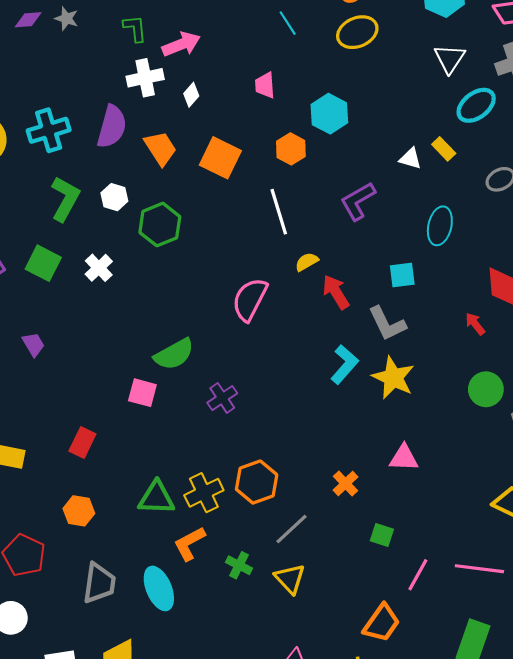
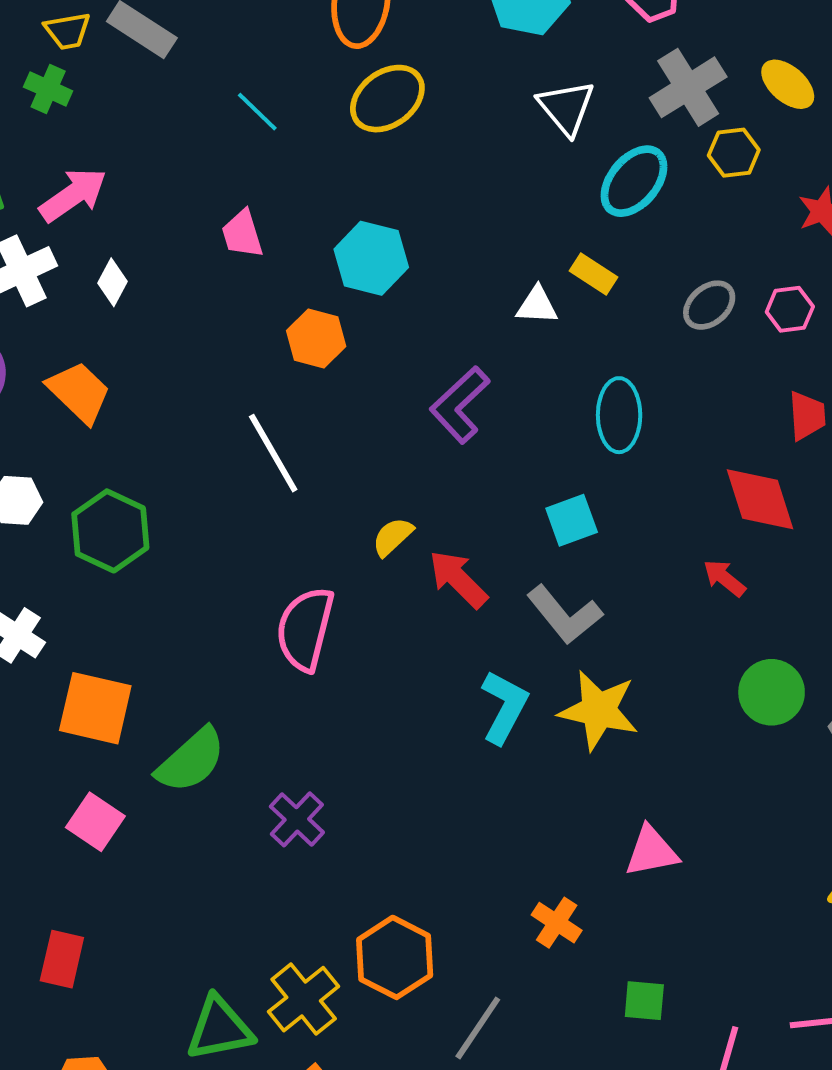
orange square: (220, 158) -> (95, 708), moved
white line: (279, 212) -> (273, 453), moved
pink square: (142, 393) -> (95, 822), moved, turned 32

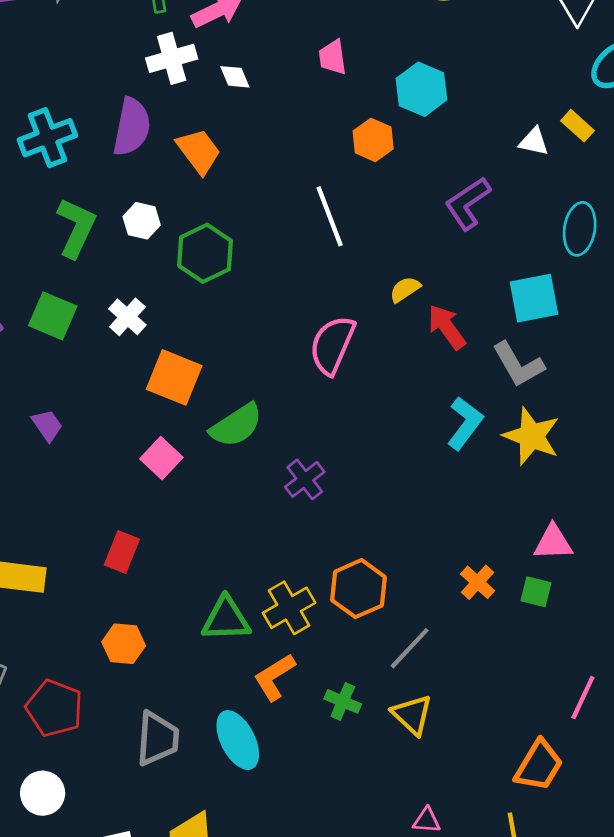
white diamond: (112, 282) -> (235, 77), turned -60
cyan square: (572, 520) -> (534, 298), size x1.4
green square: (644, 1001) -> (536, 592), moved

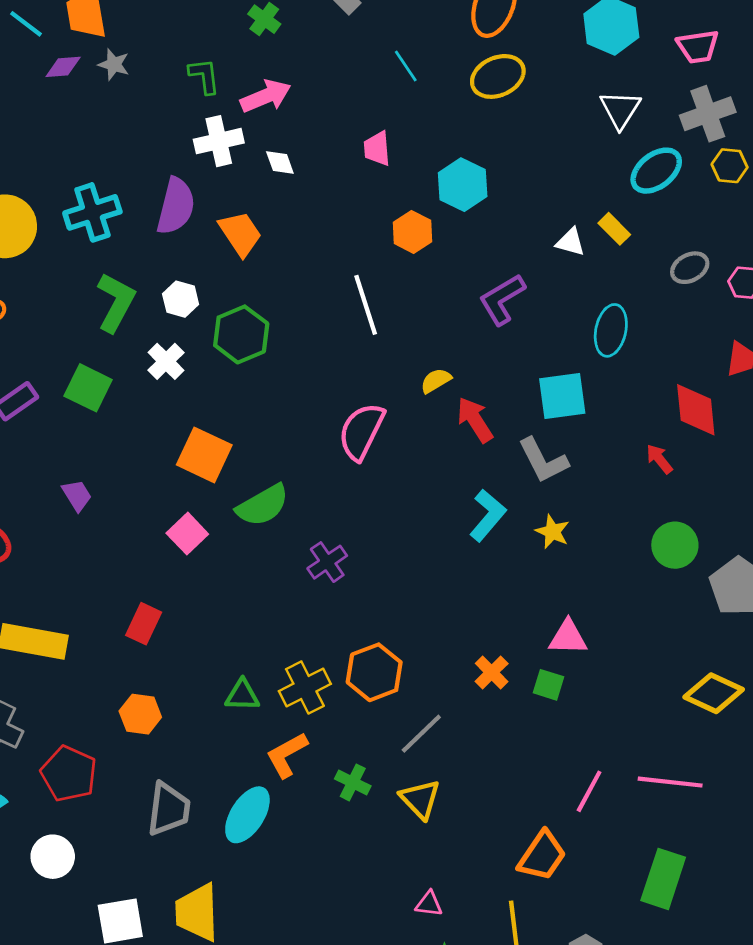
white cross: (127, 317) -> (166, 361), moved
yellow star: (532, 436) -> (552, 532), size x0.6
green triangle: (226, 619) -> (242, 695), size x0.7
cyan ellipse: (238, 740) -> (247, 815), turned 56

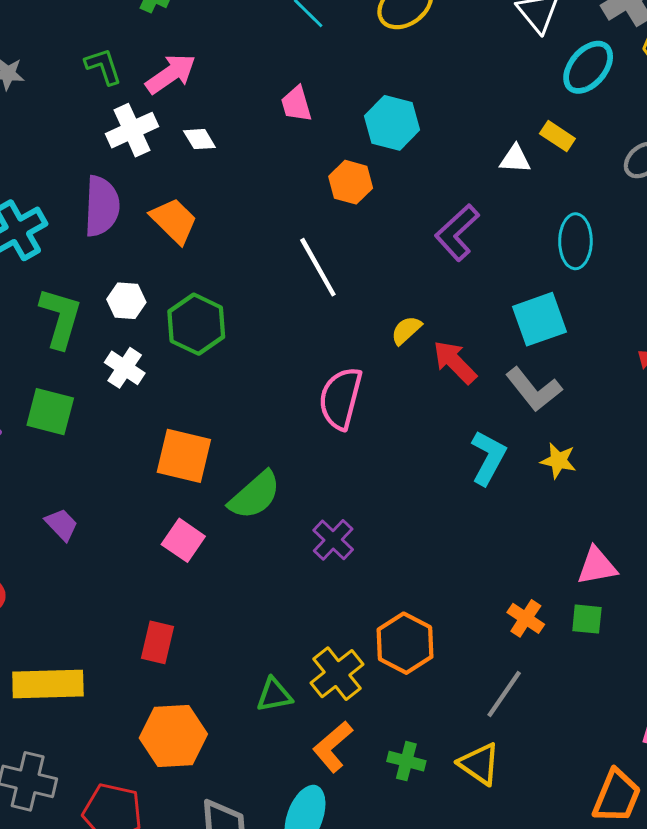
orange hexagon: (140, 714) -> (173, 736), size x1.5
gray line: (421, 734) -> (504, 694), moved

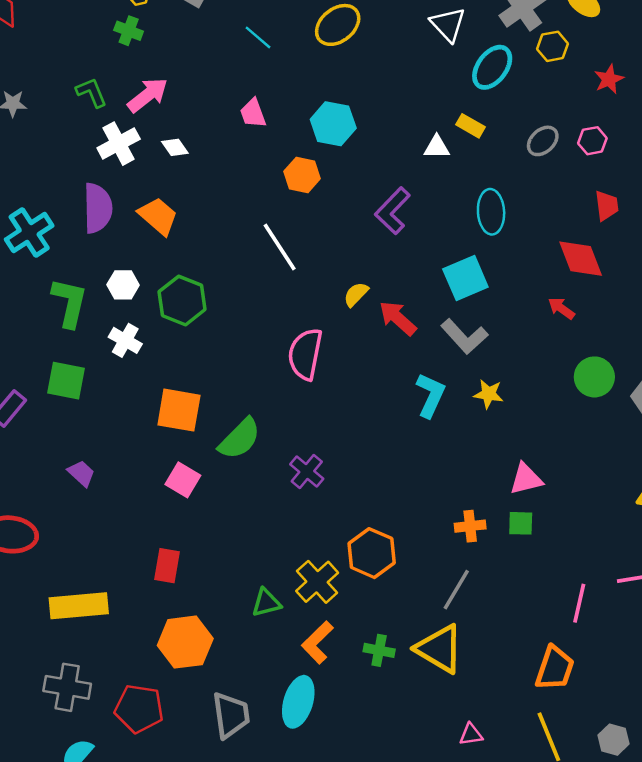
orange cross: (526, 618) -> (470, 526), turned -36
yellow triangle: (479, 764) -> (440, 649), size x1.4

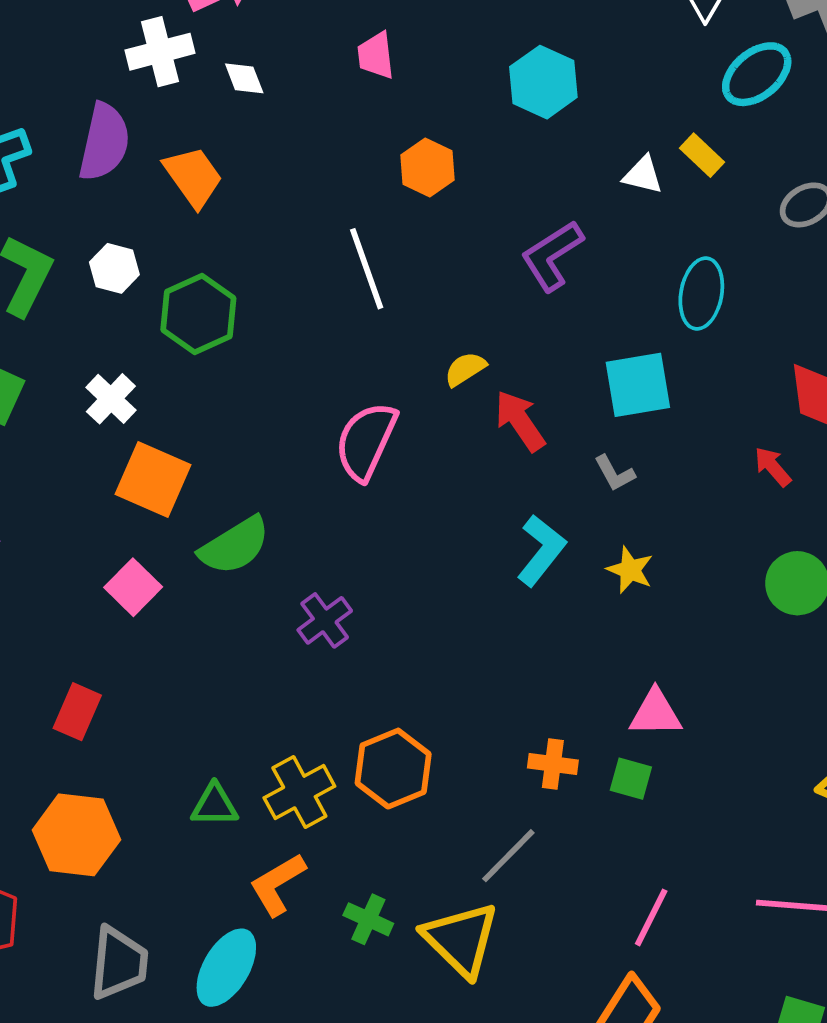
cyan hexagon: (333, 124) -> (543, 82), moved
gray L-shape: (464, 336) -> (615, 473), size x0.6
white cross: (125, 340) -> (111, 399), moved
pink line: (579, 603) -> (651, 917), moved

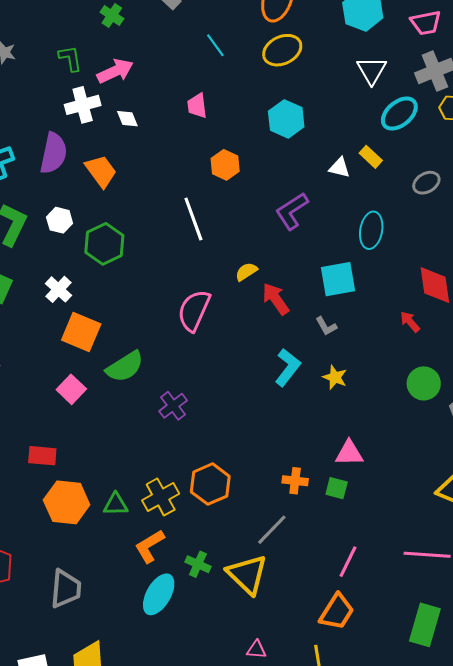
red rectangle: (77, 712) -> (42, 456), turned 72
orange hexagon: (76, 835) -> (67, 502), moved
cyan ellipse: (226, 968) -> (159, 594), moved

